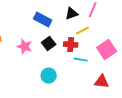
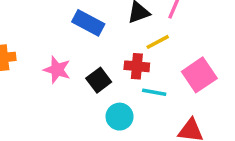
black square: (49, 44) -> (99, 80), moved
cyan circle: (49, 76) -> (120, 117), moved

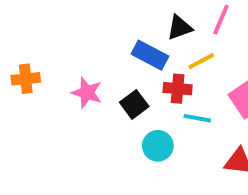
blue rectangle: (88, 23) -> (150, 55), moved

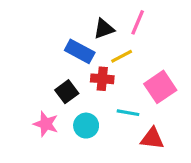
pink star: (87, 93) -> (46, 124), moved
cyan line: (197, 118) -> (128, 113), moved

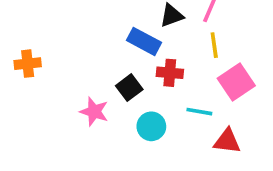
yellow line: (122, 56) -> (214, 45), moved, turned -70
pink star: (46, 124) -> (94, 112), moved

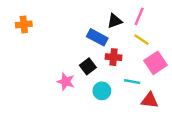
yellow line: (214, 45) -> (141, 40), turned -49
orange cross: (28, 64) -> (24, 24), moved

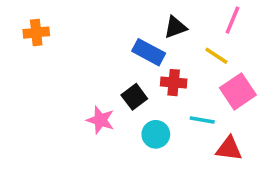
pink line: (139, 16) -> (233, 20), moved

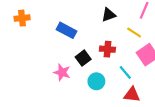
blue rectangle: (149, 52) -> (66, 30), moved
cyan line: (202, 120) -> (125, 72), turned 40
red triangle: (229, 149) -> (132, 95), moved

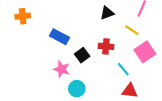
blue rectangle: (66, 30) -> (59, 37), moved
cyan circle: (96, 81) -> (77, 89), moved

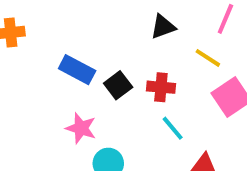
black square: (82, 55) -> (118, 85), moved
cyan line: (123, 69) -> (173, 128), moved

